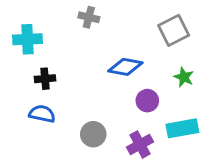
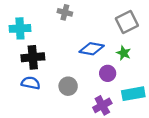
green star: (184, 77) -> (124, 53), moved
black cross: (45, 79) -> (33, 57), size x1.5
gray circle: (93, 134) -> (68, 86), moved

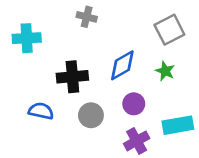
blue diamond: (92, 49) -> (122, 65), turned -40
black cross: (33, 57) -> (72, 77), moved
purple circle: (108, 73) -> (134, 104), moved

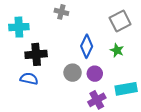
blue diamond: (122, 65) -> (87, 46), turned -35
black cross: (72, 77) -> (36, 54), moved
gray circle: (91, 115) -> (73, 73), moved

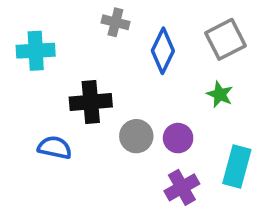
blue diamond: (87, 46) -> (163, 51), moved
black cross: (36, 54) -> (91, 102), moved
cyan rectangle: (126, 89) -> (237, 167), turned -65

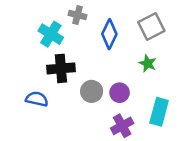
cyan cross: (36, 51) -> (51, 34), moved, turned 35

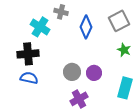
green star: (148, 63) -> (124, 50), moved
black cross: (61, 68) -> (28, 54), moved
purple cross: (122, 126) -> (79, 99), moved

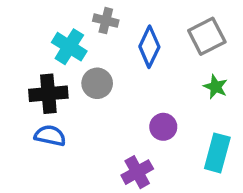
gray circle: (72, 72) -> (97, 83), moved

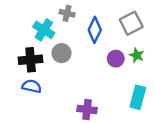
purple circle: (163, 127) -> (116, 59), moved
purple cross: (137, 172) -> (87, 110), turned 36

